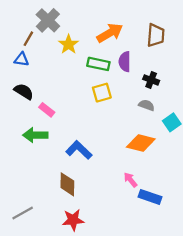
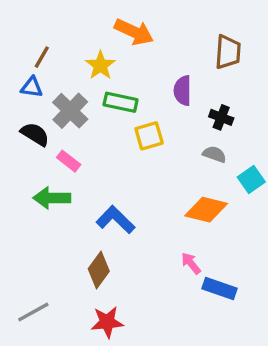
gray cross: (48, 20) -> (70, 111), moved
orange arrow: (110, 33) -> (134, 32), moved, turned 55
green rectangle: (98, 64) -> (121, 102), moved
brown diamond: (67, 184) -> (99, 270), turned 35

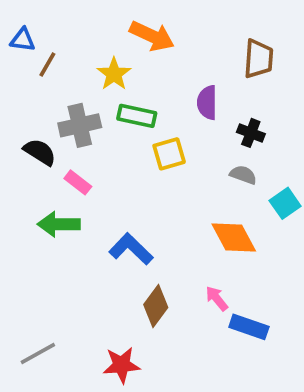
blue triangle: (32, 87) -> (23, 40), moved
gray cross: (70, 111) -> (80, 125), turned 33
orange diamond: (206, 210) -> (234, 238), turned 48
brown diamond: (99, 270) -> (156, 306), moved

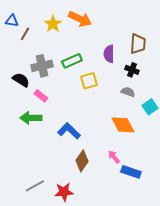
brown trapezoid: (258, 59) -> (138, 44), moved
yellow star: (114, 74) -> (53, 24), moved
green rectangle: (137, 116) -> (72, 61), turned -36
gray line: (38, 354) -> (35, 186), moved

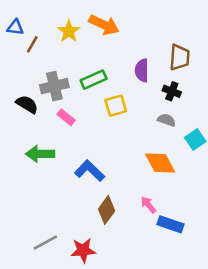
pink rectangle: (41, 96) -> (66, 117), moved

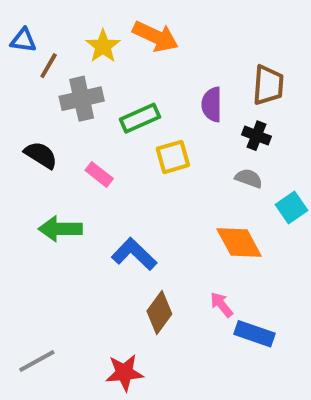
gray cross: (54, 86) -> (82, 99), moved
gray line: (45, 243) -> (37, 361), moved

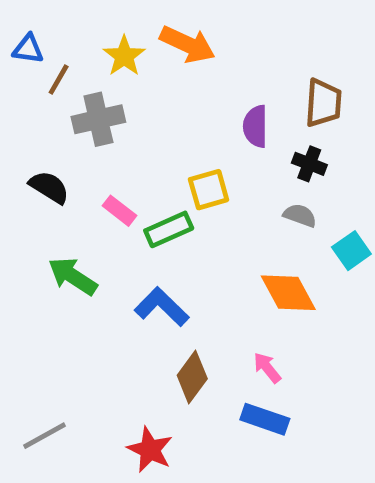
green rectangle: (140, 118) -> (169, 229), moved
green arrow: (60, 229) -> (73, 276), turned 33
blue rectangle: (255, 334) -> (265, 419), moved
red star: (124, 373) -> (150, 450), turned 30

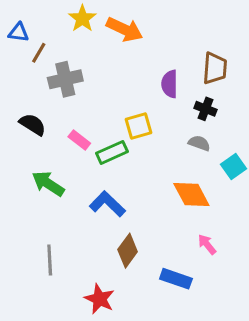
yellow star: (124, 56) -> (82, 18), moved
pink arrow: (267, 368) -> (207, 244), moved
gray line: (45, 436) -> (50, 260), moved, turned -64

